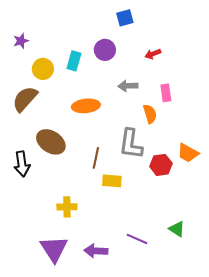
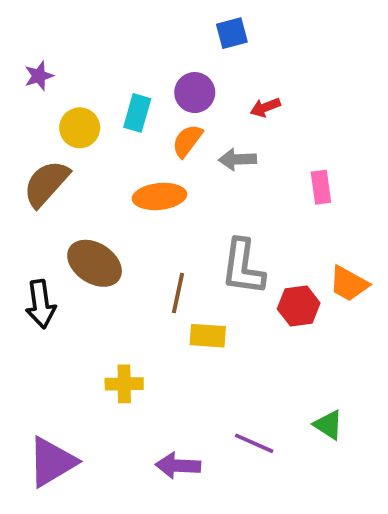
red arrow: (153, 54) -> (265, 107), moved
pink rectangle: (166, 93) -> (321, 187), moved
orange semicircle: (150, 114) -> (187, 141), moved, turned -126
purple triangle: (54, 249) -> (52, 462), moved, turned 32

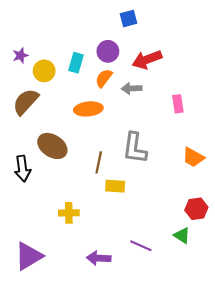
purple star: (39, 76) -> (20, 55), moved
red arrow: (265, 107) -> (147, 60), size x1.8
red hexagon: (299, 306) -> (196, 209), moved

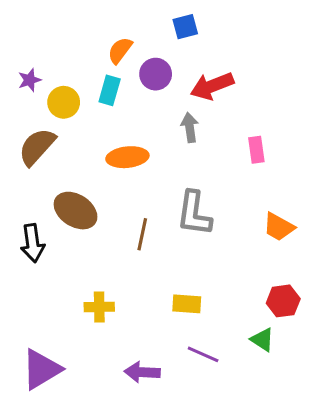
orange semicircle: (104, 78) -> (120, 50), moved
gray arrow: (132, 88) -> (190, 127), turned 84
yellow rectangle: (115, 186) -> (187, 304), moved

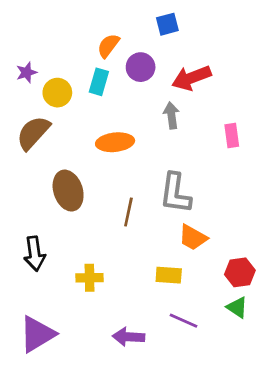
brown ellipse: (76, 211) -> (68, 191), turned 39
orange trapezoid: (279, 227) -> (193, 238), moved
black arrow: (33, 243) -> (35, 254), moved
red hexagon: (283, 301) -> (240, 272), moved

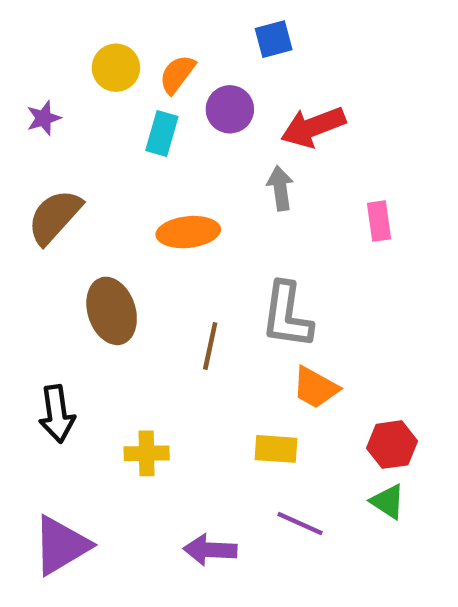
yellow circle: (57, 93) -> (116, 68), moved

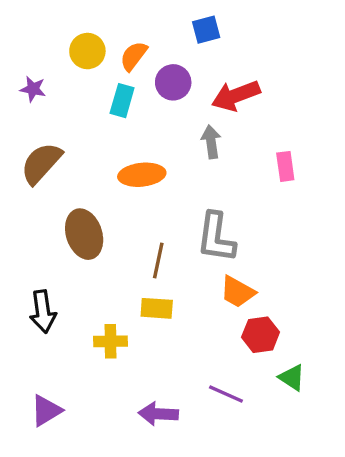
purple star: (44, 118) -> (33, 89), turned 30
red hexagon: (392, 445) -> (261, 335), moved
yellow rectangle: (276, 449) -> (157, 308), moved
purple triangle: (61, 545) -> (46, 411), size x0.7

